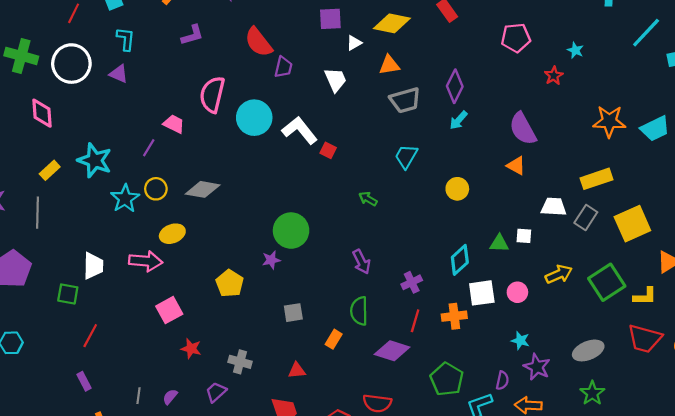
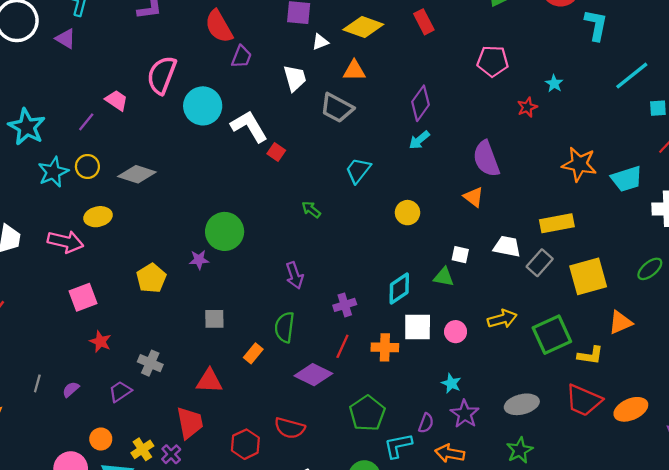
gray trapezoid: (405, 100) -> (337, 108), moved, turned 36
white square: (524, 236) -> (460, 255), moved
red triangle: (297, 370) -> (209, 381), size x1.4

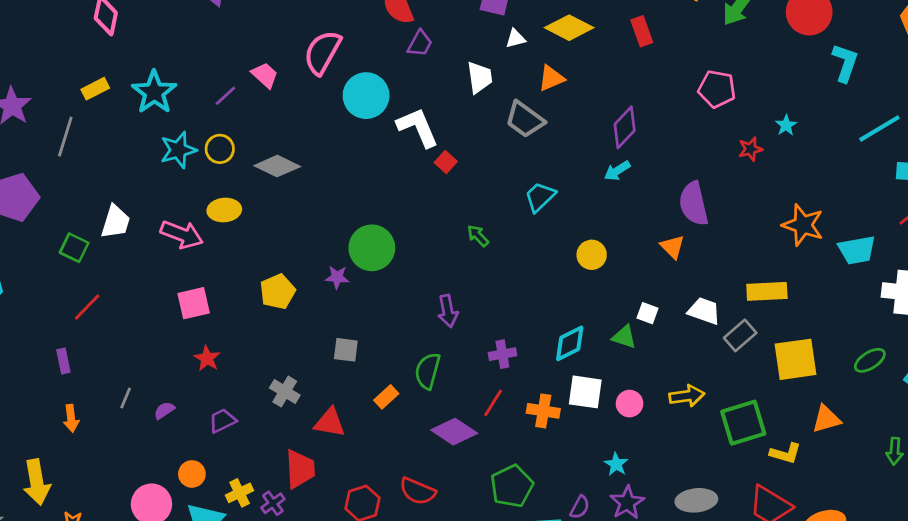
orange triangle: (354, 71) -> (551, 78), turned -30
gray cross: (150, 363) -> (285, 392), moved

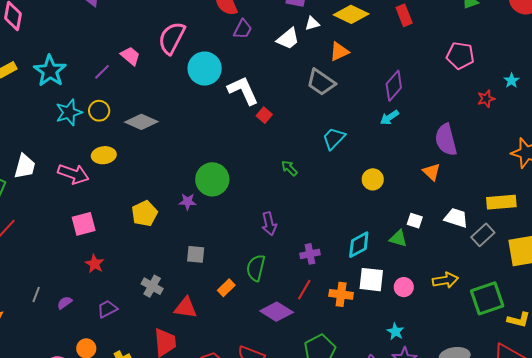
white trapezoid: (480, 77) -> (288, 39), moved, turned 60

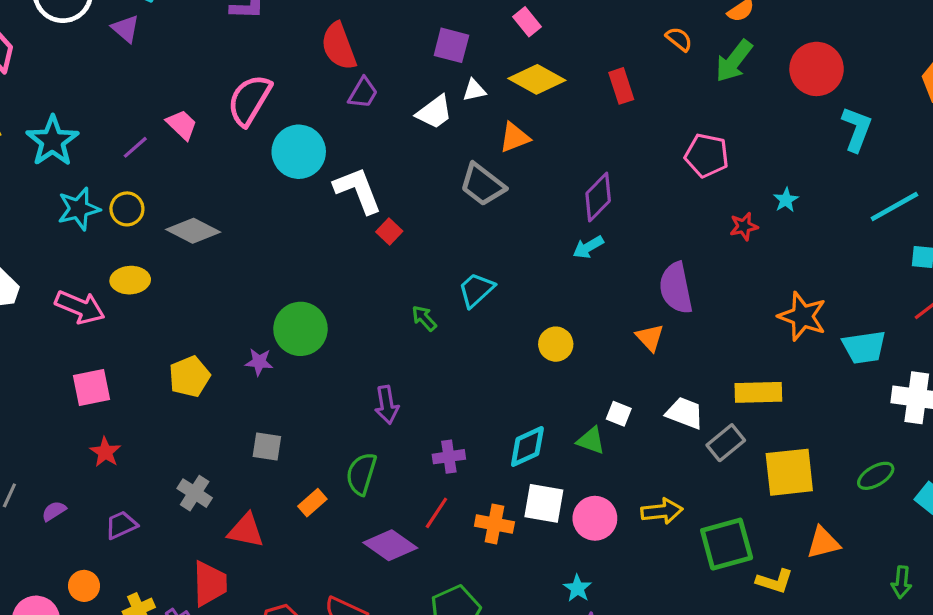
cyan trapezoid: (334, 138) -> (476, 290), moved
pink circle: (404, 287) -> (595, 518), size x1.4

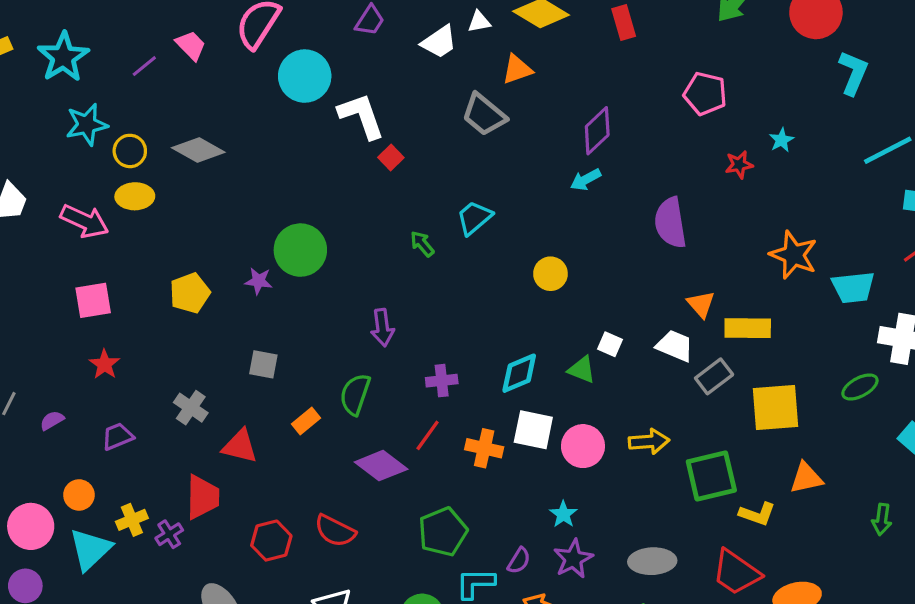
yellow circle: (127, 209) -> (130, 151), moved
orange triangle: (650, 338) -> (701, 304), moved
green ellipse: (876, 476) -> (860, 387), moved

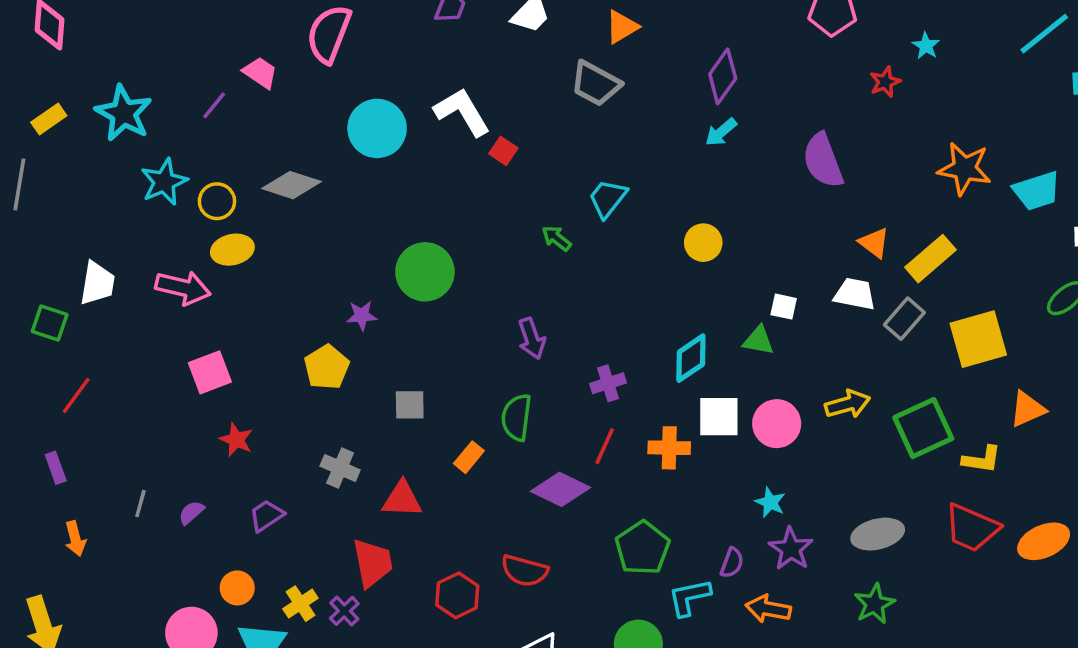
cyan circle: (305, 76) -> (377, 128), moved
purple star: (259, 281) -> (362, 316), moved
yellow pentagon: (190, 293) -> (327, 367), moved
yellow rectangle: (748, 328) -> (931, 259), turned -30

